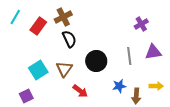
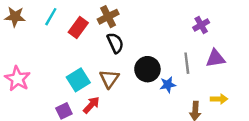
blue star: (119, 86) -> (168, 85), moved
red arrow: (80, 91) -> (91, 105), moved, turned -84

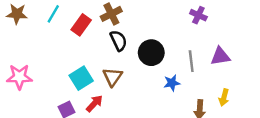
purple cross: (201, 25) -> (198, 15), moved, turned -35
black circle: (147, 69) -> (151, 53), moved
pink star: (17, 79) -> (19, 77), turned -30
yellow arrow: (219, 99) -> (224, 97), turned 105

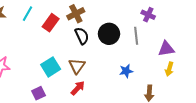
black circle: (151, 53) -> (109, 34), moved
gray line: (191, 61) -> (136, 36), moved
yellow arrow: (224, 97) -> (169, 69), moved
red arrow: (94, 103) -> (78, 88), moved

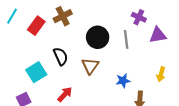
black semicircle: (82, 36) -> (61, 56), moved
purple triangle: (166, 49) -> (158, 35), moved
brown triangle: (77, 66) -> (90, 66), moved
blue star: (126, 71) -> (123, 81), moved

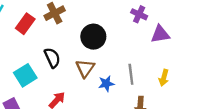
gray line: (126, 39) -> (131, 74), moved
blue star: (123, 81) -> (106, 84), moved

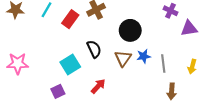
blue star: (106, 84) -> (144, 56), moved

